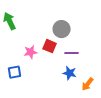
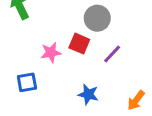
purple line: (72, 53) -> (112, 54), turned -48
blue star: (70, 73) -> (88, 94), moved

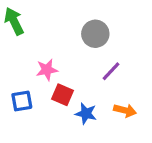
red square: (79, 44) -> (62, 95), moved
orange arrow: (136, 100) -> (125, 110), moved, turned -114

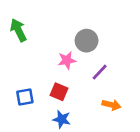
pink star: (47, 70) -> (67, 60), moved
blue star: (86, 114) -> (62, 119), moved

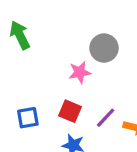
purple line: (100, 72) -> (106, 118), moved

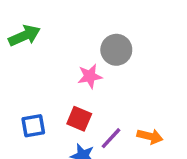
green arrow: (20, 35) -> (24, 36), turned 92
purple line: (106, 118) -> (111, 138), moved

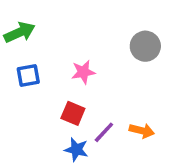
gray circle: (116, 50) -> (145, 46), moved
blue square: (33, 126) -> (28, 75), moved

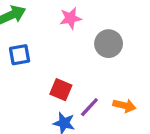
gray circle: (145, 46) -> (109, 44), moved
pink star: (83, 72) -> (70, 18), moved

